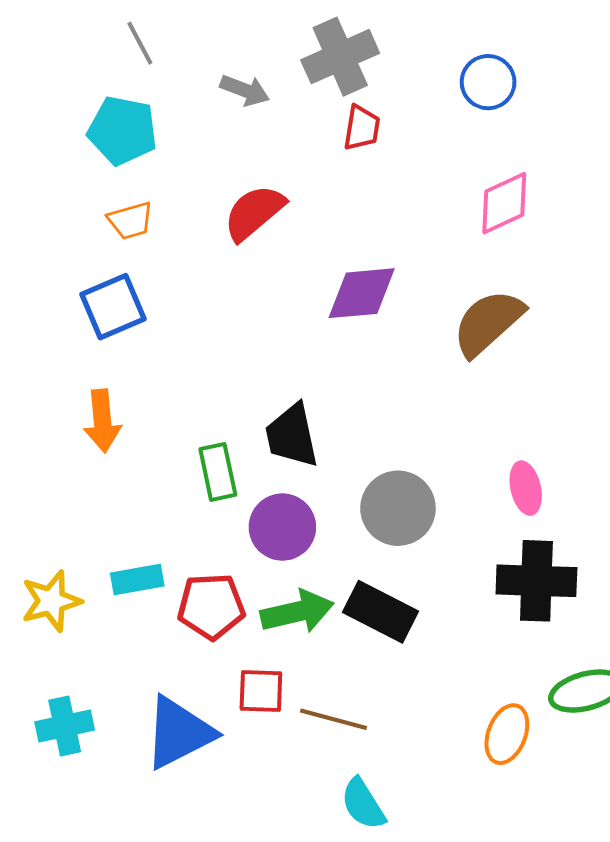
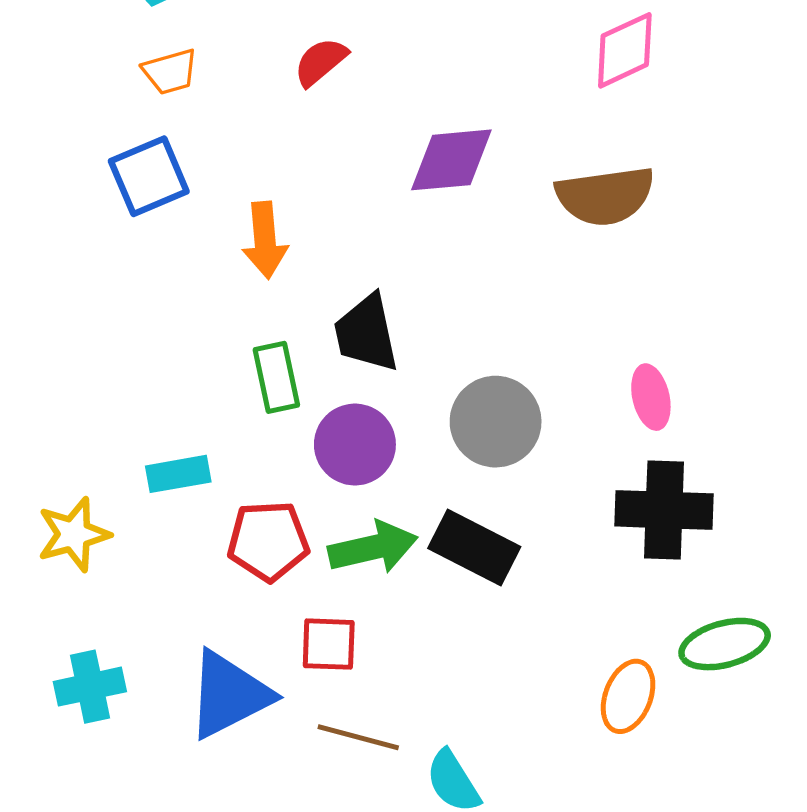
red semicircle: (254, 213) -> (321, 62), size x0.7
brown semicircle: (488, 323) -> (605, 196), turned -146
orange arrow: (102, 421) -> (265, 240), moved
cyan rectangle: (137, 579) -> (178, 474), moved
brown line: (333, 719) -> (358, 737), moved

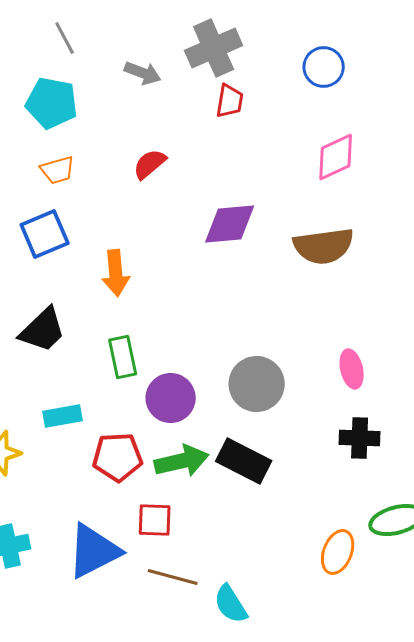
black trapezoid: (366, 333) -> (43, 330), moved, turned -122
black cross: (664, 510) -> (360, 438), size x0.7

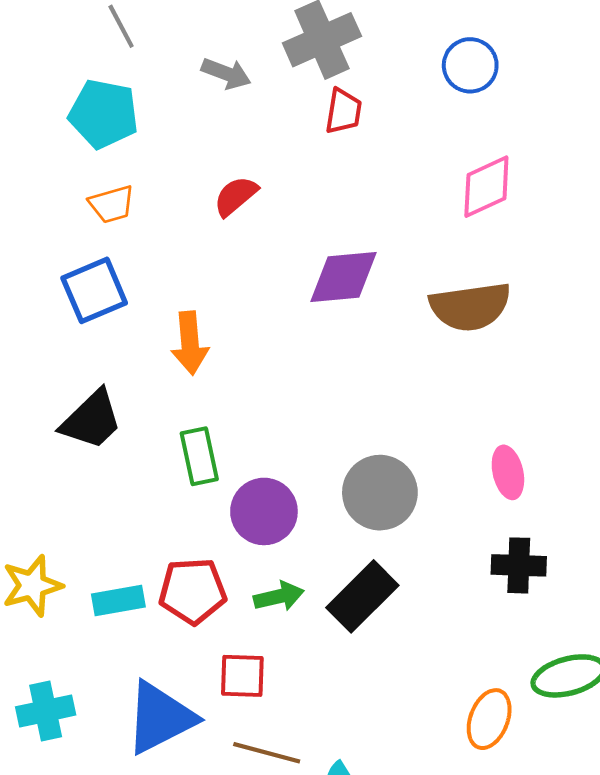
cyan rectangle: (63, 416) -> (118, 600), moved
green arrow: (182, 461) -> (279, 596), size x0.7
black rectangle: (244, 461) -> (362, 596), turned -72

